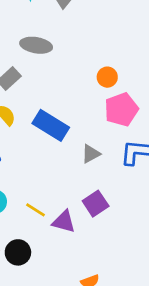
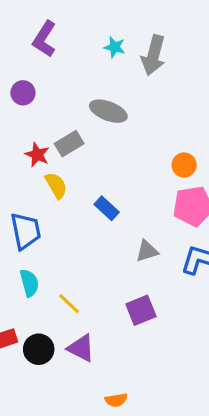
blue rectangle: (51, 125) -> (107, 208), size x0.6
purple triangle: (64, 222) -> (81, 348), moved

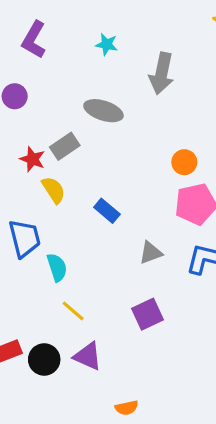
gray arrow: (153, 55) -> (162, 73), moved
cyan semicircle: (29, 283) -> (57, 267), moved

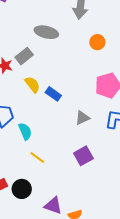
orange circle: (184, 162) -> (97, 42), moved
yellow semicircle: (54, 190) -> (32, 85), moved
purple triangle: (88, 356) -> (53, 206), moved

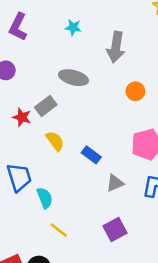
blue rectangle: (53, 94) -> (91, 155), moved

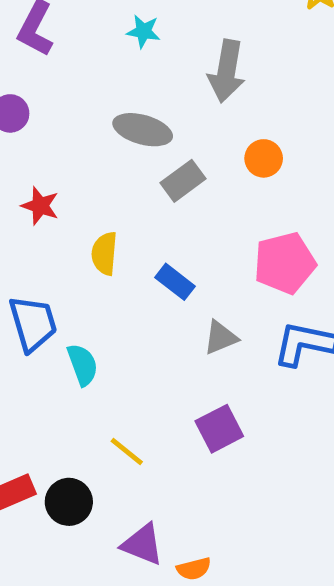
gray rectangle: (46, 106) -> (183, 181), moved
yellow semicircle: (55, 141) -> (104, 253), turned -140
yellow line: (59, 230) -> (127, 452), moved

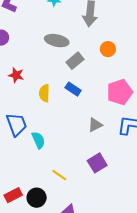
blue rectangle: (175, 282) -> (73, 89), moved

